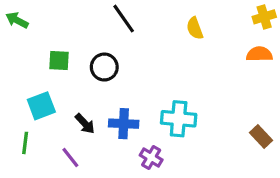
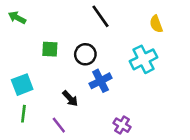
cyan square: (41, 106) -> (22, 85), moved
cyan cross: (179, 119) -> (143, 59), moved, turned -32
blue cross: (124, 124) -> (101, 81), moved, turned -30

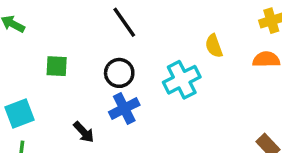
yellow semicircle: (156, 24) -> (214, 46), moved
black circle: (85, 54) -> (119, 73), moved

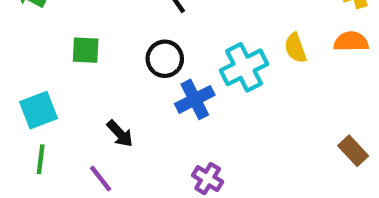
yellow semicircle: (214, 46) -> (295, 48), moved
blue cross: (124, 108) -> (195, 99), moved

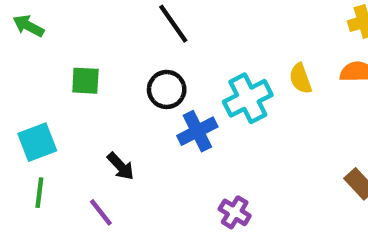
purple cross: (208, 179) -> (235, 212), moved

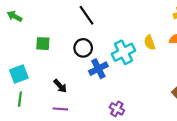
purple line: (101, 212) -> (60, 109), moved, turned -48

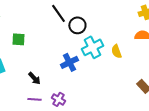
yellow semicircle: (150, 42) -> (116, 51), moved
black circle: (83, 48) -> (77, 25), moved
purple cross: (117, 109) -> (58, 99), moved

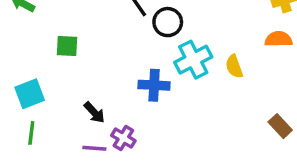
blue cross: (69, 62) -> (154, 85), turned 30
purple cross: (58, 99) -> (123, 138), moved

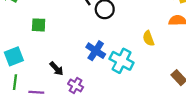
cyan cross: (193, 60) -> (122, 61), moved, turned -35
blue cross: (154, 85) -> (96, 51), turned 30
purple line: (94, 148) -> (36, 92), moved

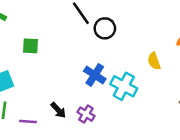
black arrow: (56, 69) -> (58, 110), moved
purple cross: (76, 85) -> (86, 114), moved

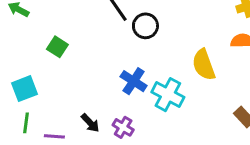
green square: (30, 46) -> (57, 47), turned 30
yellow semicircle: (154, 61) -> (204, 65), size x1.5

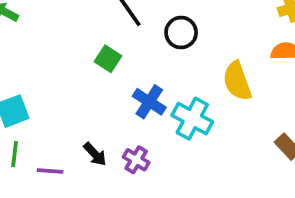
black circle: (145, 26) -> (181, 33), moved
green square: (57, 47) -> (108, 59), moved

